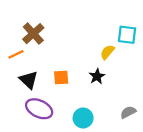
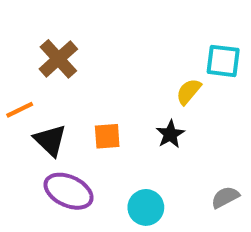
orange line: (16, 54) -> (20, 110), moved

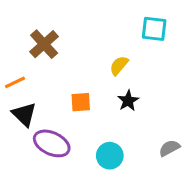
cyan square: (223, 61) -> (154, 29), moved
yellow semicircle: (189, 91) -> (119, 66), moved
black triangle: (50, 140) -> (24, 114), moved

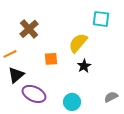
yellow semicircle: (119, 66) -> (78, 43), size x1.5
orange square: (81, 102) -> (51, 59), moved
black triangle: (24, 114) -> (16, 75), turned 36

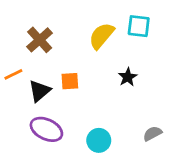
yellow semicircle: (78, 43) -> (102, 36), moved
black star: (84, 66) -> (128, 77), moved
black triangle: (16, 75) -> (40, 91), moved

